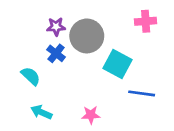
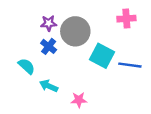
blue line: (142, 93) -> (130, 65), moved
cyan arrow: (41, 112) -> (49, 86), moved

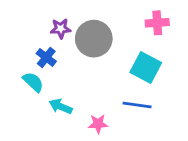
blue cross: (49, 46) -> (46, 57), moved
cyan square: (102, 56) -> (146, 67), moved
blue line: (130, 65) -> (137, 105), moved

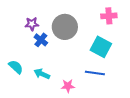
purple star: (61, 29) -> (32, 24), moved
blue cross: (46, 57) -> (41, 40), moved
cyan semicircle: (33, 82) -> (16, 67), moved

